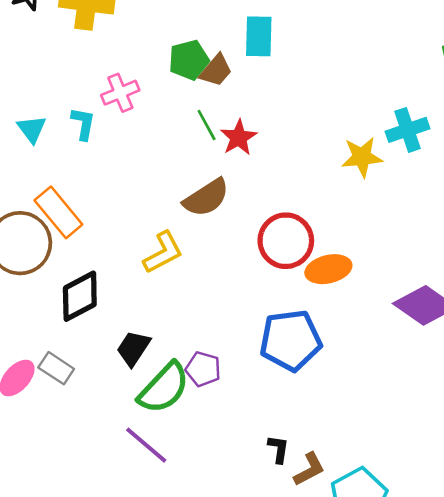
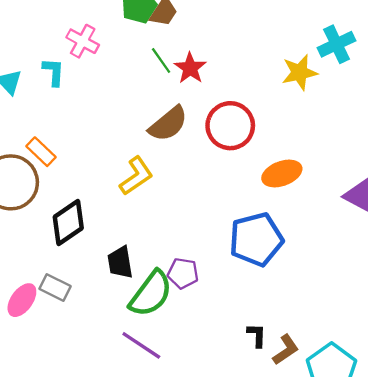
pink cross: (120, 93) -> (83, 41), turned -32
orange rectangle: (58, 212) -> (41, 152), size x0.7
red circle: (286, 241) -> (230, 126), moved
black trapezoid: (133, 348) -> (120, 262), turned -36

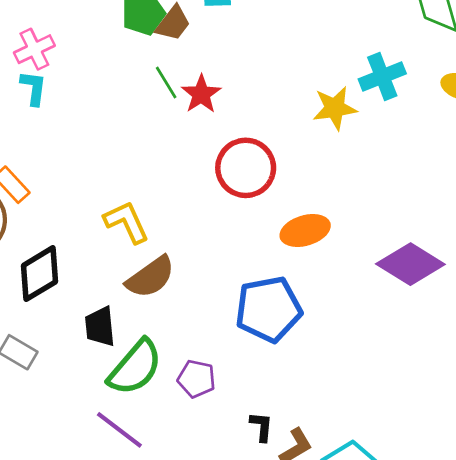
pink cross: (83, 41) -> (34, 49), moved, turned 32
brown semicircle: (168, 124) -> (151, 277), moved
yellow L-shape: (136, 176) -> (127, 222), turned -84
purple pentagon: (183, 273) -> (197, 379), moved

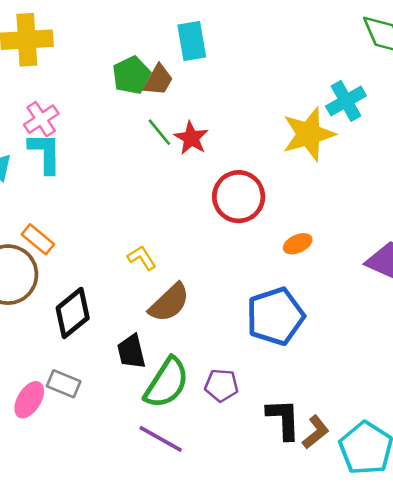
cyan L-shape: (33, 88) -> (45, 153), size x1.4
yellow star: (335, 108) -> (309, 134), size x1.4
yellow L-shape: (127, 222) -> (142, 258), size x0.7
orange ellipse: (305, 231) -> (298, 244), size x0.7
black L-shape: (262, 427) -> (283, 419), size x1.6

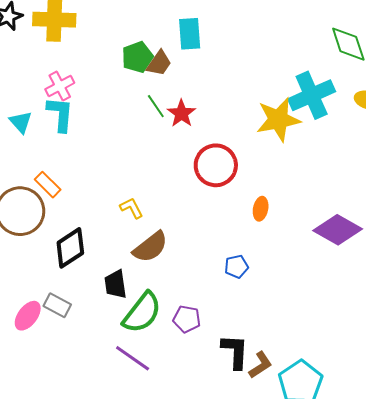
cyan cross: (346, 101) -> (312, 95), size x1.4
orange ellipse: (298, 244) -> (261, 209), turned -60
blue pentagon: (275, 316) -> (237, 267), size x0.5

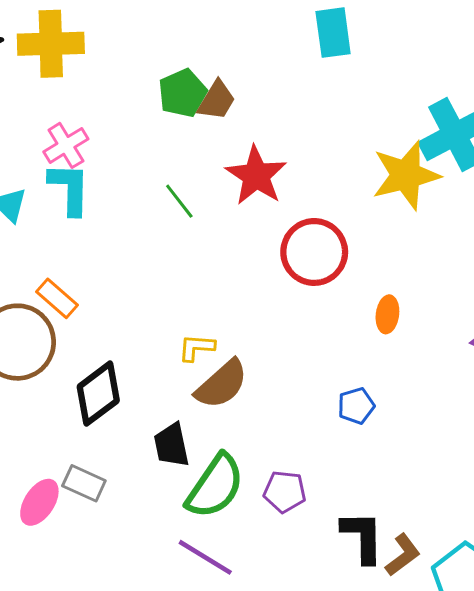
cyan rectangle: (190, 34) -> (333, 33), moved
green line: (156, 106) -> (179, 201), moved
red star: (181, 113) -> (256, 176), size x1.4
yellow L-shape: (131, 208) -> (196, 348), moved, turned -55

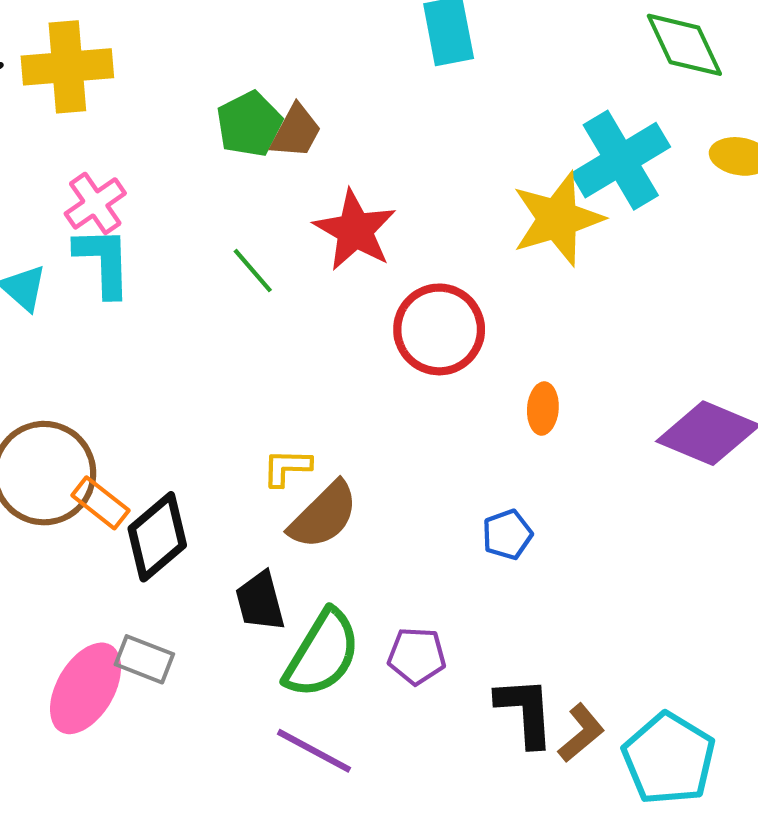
orange rectangle: (57, 298) -> (100, 503), moved
pink ellipse: (39, 502) -> (86, 688), size x1.4

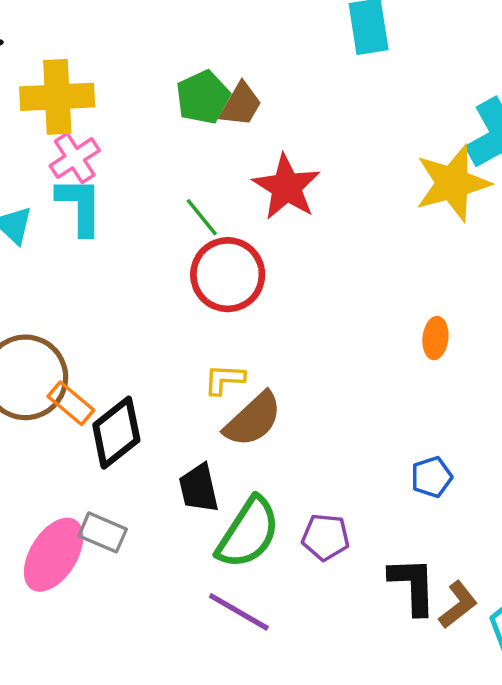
yellow cross: (67, 67) -> (57, 97), moved
red circle: (439, 329) -> (228, 275), moved
blue pentagon: (507, 535) -> (431, 477), moved

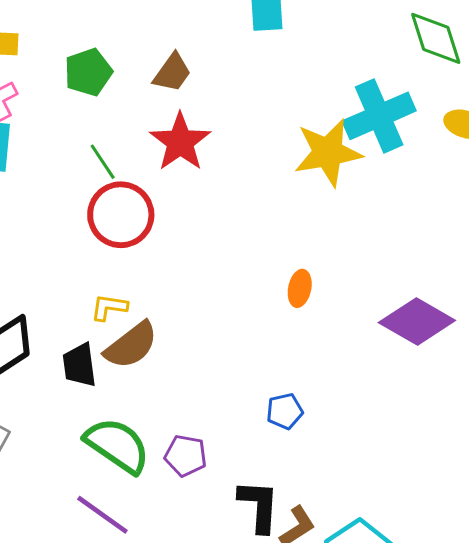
green pentagon: (203, 97) -> (88, 72), moved
brown trapezoid: (241, 105) -> (172, 73), moved
black trapezoid: (199, 488) -> (79, 365), moved
green semicircle: (248, 533) -> (117, 445), turned -94

